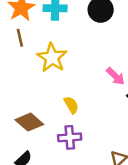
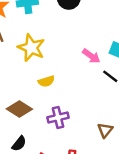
yellow semicircle: (71, 105) -> (46, 81), moved, turned 112

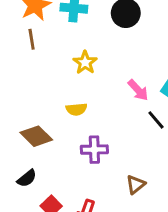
yellow star: (31, 48) -> (85, 62), moved, size x0.7
purple cross: (58, 117) -> (94, 150), moved

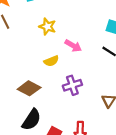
pink arrow: (138, 90) -> (73, 46), moved
black semicircle: (27, 178) -> (31, 120), size x1.5

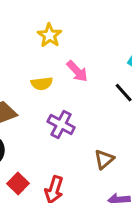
purple cross: (72, 85) -> (61, 124), turned 30

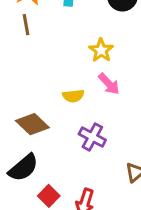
yellow star: (50, 35) -> (101, 50), moved

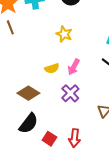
pink arrow: (109, 84) -> (74, 67), moved, turned 84
purple cross: (92, 137) -> (70, 93), turned 30

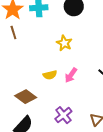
purple cross: (70, 93) -> (63, 115), moved

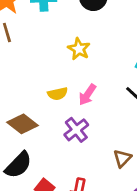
purple cross: (63, 115) -> (76, 130), moved

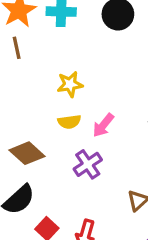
yellow star: (79, 49) -> (70, 84), moved, turned 30

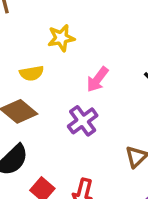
yellow semicircle: (69, 122) -> (32, 73), moved

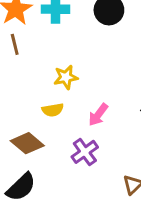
yellow semicircle: (32, 73) -> (53, 110), moved

